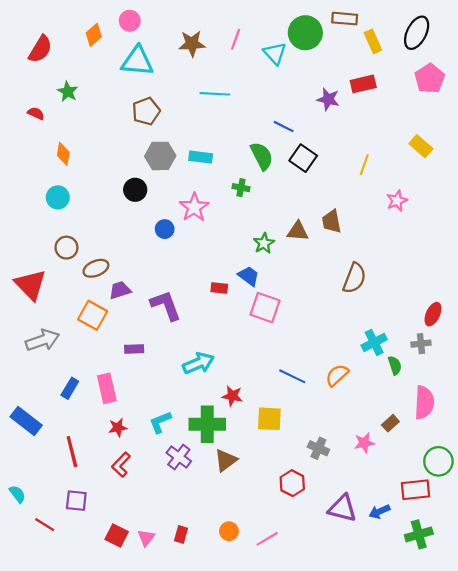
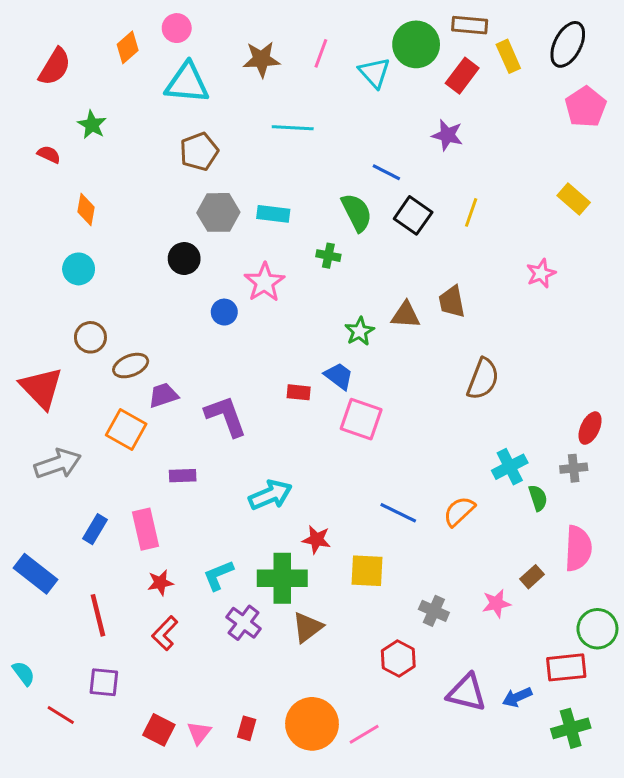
red rectangle: (363, 84) -> (462, 76), moved, turned -40
yellow line: (364, 165) -> (471, 212), moved
orange circle: (229, 531) -> (312, 724), size x2.0

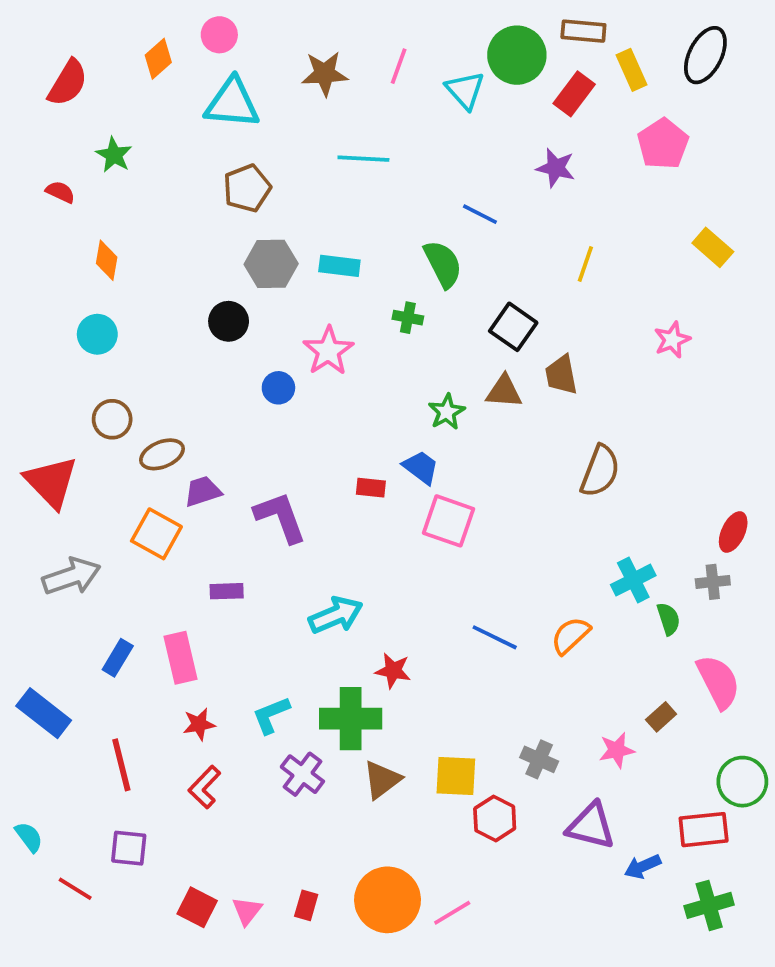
pink pentagon: (586, 107) -> (663, 144), moved
black square: (413, 215) -> (513, 327), moved
pink semicircle: (578, 548) -> (718, 682), turned -30
yellow square: (367, 571) -> (456, 776), moved
purple triangle: (467, 693) -> (591, 826), moved

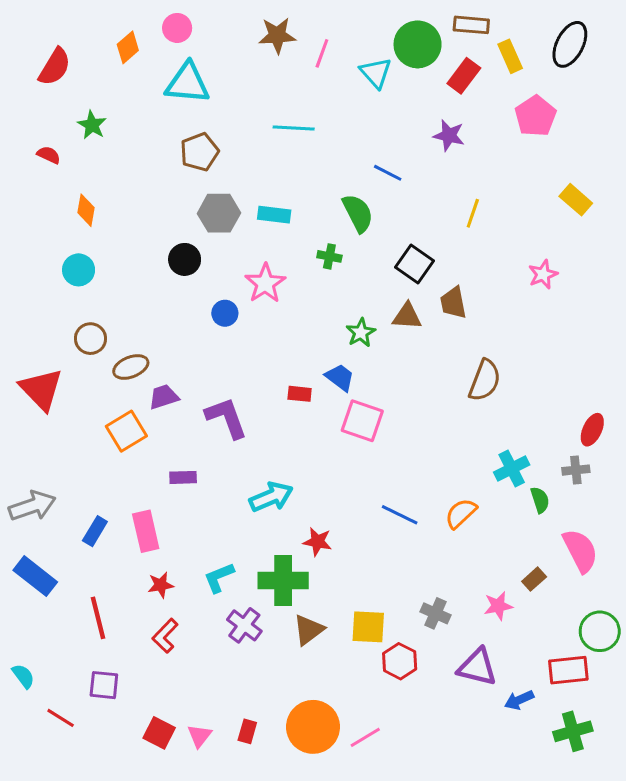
brown star: (325, 74) -> (277, 35), moved
orange square: (156, 534) -> (126, 431), turned 30
gray arrow: (71, 576) -> (32, 506), moved

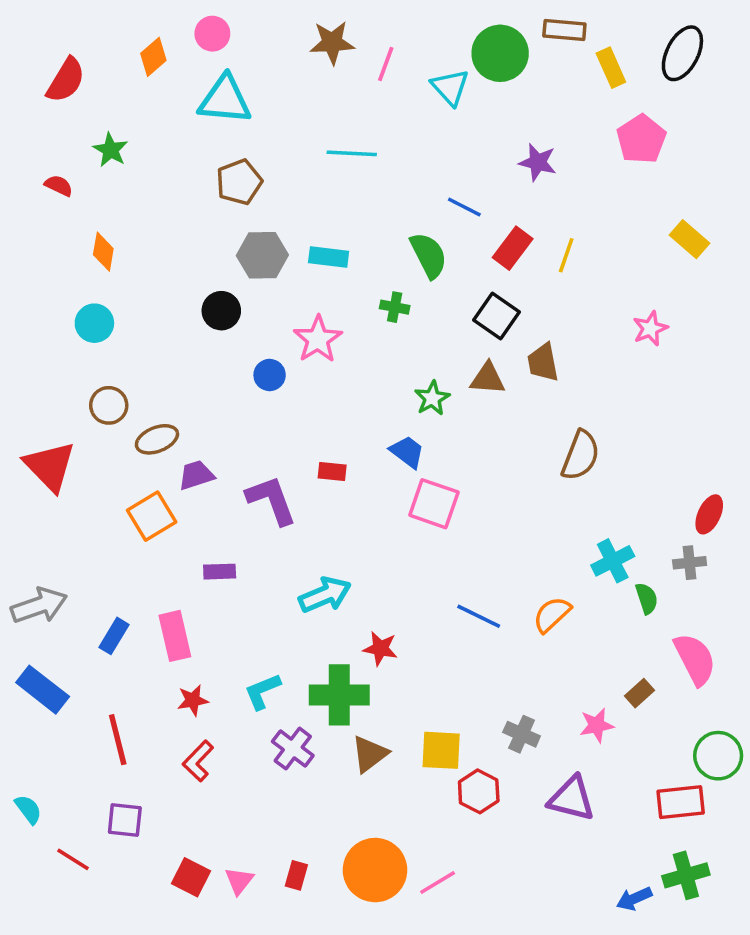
red rectangle: (464, 76) -> (513, 248), moved
red rectangle: (300, 394) -> (332, 472), moved
blue arrow: (519, 700) -> (634, 899), moved

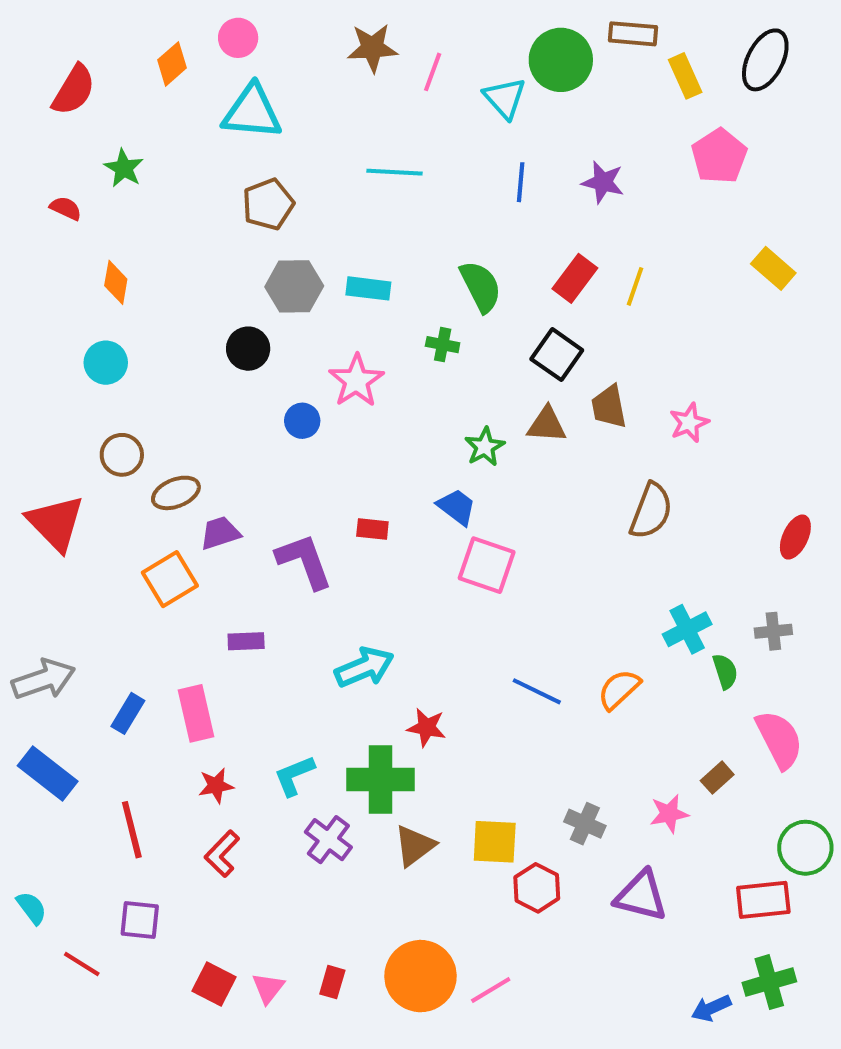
blue line: (464, 207) -> (521, 182), moved, turned 68
pink star: (650, 329) -> (689, 423), moved
red ellipse: (709, 514) -> (795, 537), moved

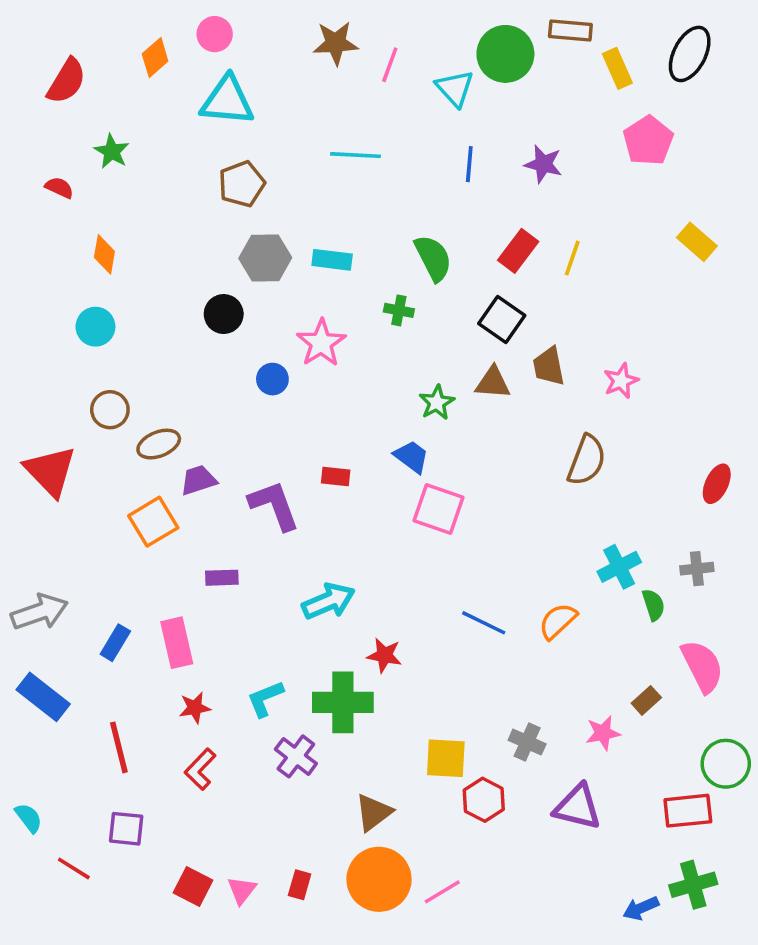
brown triangle: (414, 846) -> (374, 812), moved

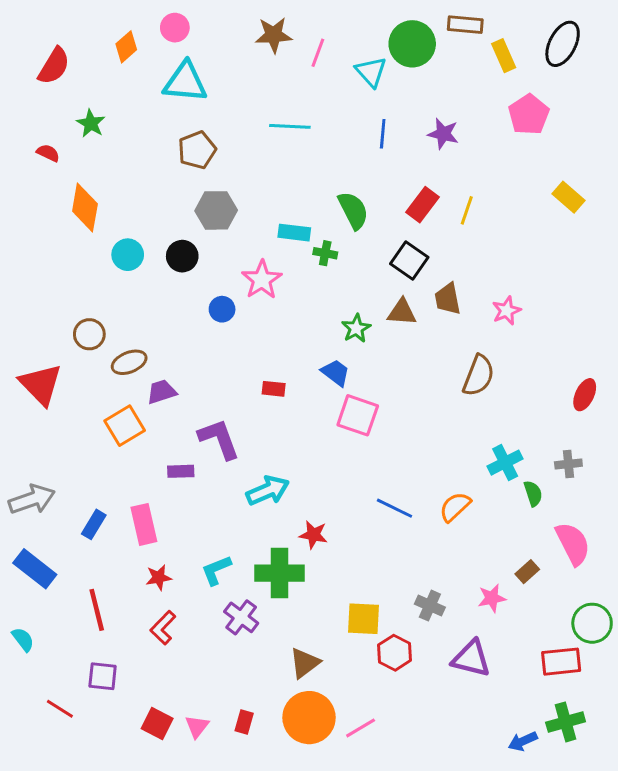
orange diamond: (104, 254) -> (85, 207), size x1.5
cyan rectangle: (332, 260) -> (294, 233), moved
cyan circle: (95, 327) -> (128, 255), moved
purple L-shape: (274, 505) -> (219, 439), moved
cyan semicircle: (29, 818) -> (23, 639), moved

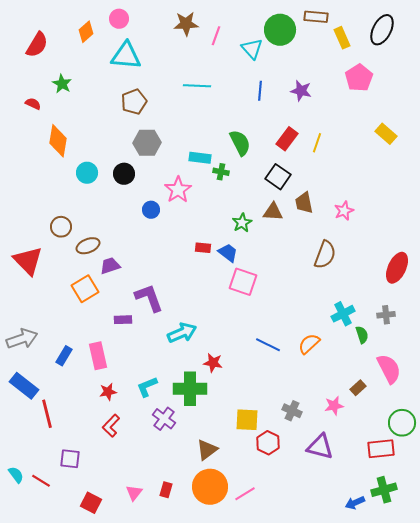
red rectangle: (274, 389) -> (203, 248), moved
red ellipse: (585, 395) -> (397, 268), size x1.4
red line: (97, 610) -> (47, 414), moved
cyan semicircle: (23, 639) -> (16, 475), moved
red square: (157, 723) -> (91, 503), moved

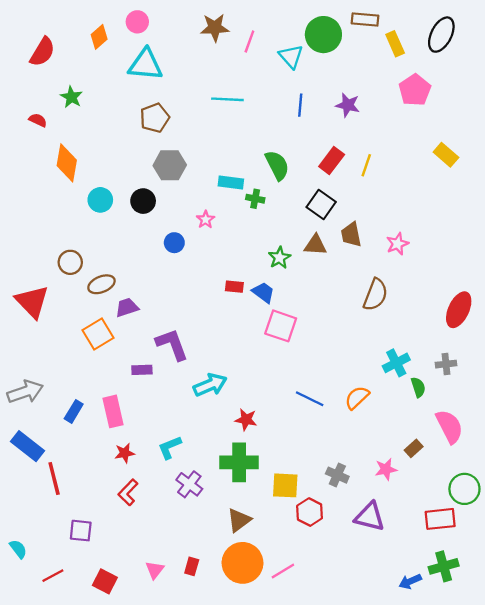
pink star: (178, 190) -> (206, 220), size x0.6
green cross: (190, 389) -> (239, 462), moved
red line: (41, 481) -> (53, 576), moved, turned -60

